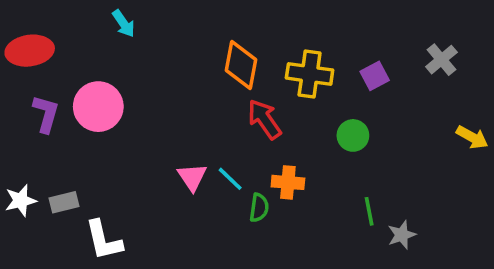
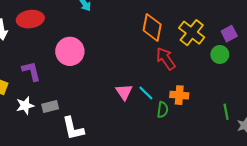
yellow cross: (310, 74) -> (192, 33), turned 30
purple L-shape: (46, 114) -> (31, 71), moved, turned -30
green circle: (353, 135) -> (220, 54), moved

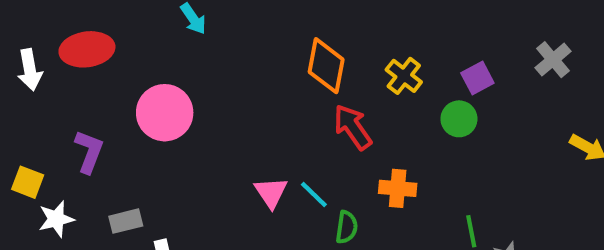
yellow cross: (192, 33) -> (404, 76), size x0.7
purple L-shape: (31, 71) -> (89, 152), turned 35
orange cross: (179, 95) -> (398, 188), moved
white star: (25, 106) -> (56, 219), moved

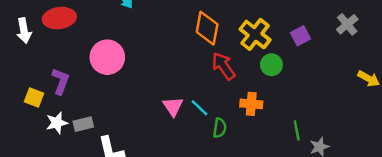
yellow cross: (404, 76) -> (255, 34), size x1.4
green circle: (459, 119) -> (271, 65), moved
yellow square: (28, 182) -> (34, 98), moved
white star: (56, 219) -> (57, 123), moved

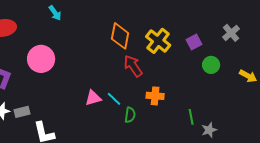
green circle: (271, 65) -> (211, 65), moved
pink triangle: (173, 106) -> (93, 98), turned 48

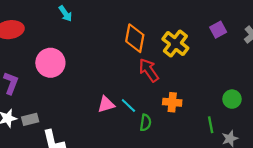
purple square: (194, 42) -> (218, 30), moved
green circle: (211, 65) -> (232, 99), moved

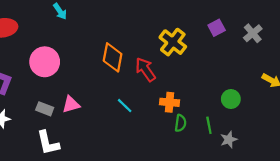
orange diamond: (135, 38) -> (113, 57), moved
pink triangle: (106, 104) -> (71, 104), moved
gray rectangle: (30, 119) -> (45, 109), moved, turned 35
green semicircle: (145, 123) -> (180, 123), moved

